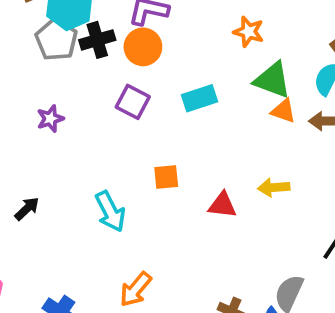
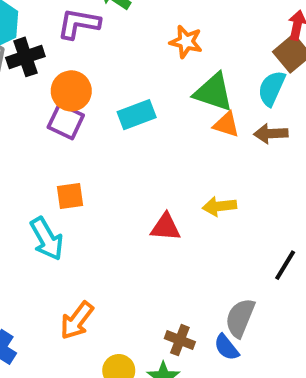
orange circle: (143, 47) -> (71, 91), moved
orange square: (166, 177) -> (70, 196), moved

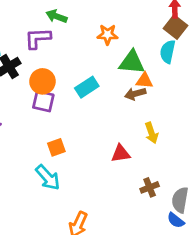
brown arrow: (271, 134) -> (135, 94), moved
yellow arrow: (219, 206) -> (151, 133), turned -90
brown cross: (180, 340) -> (150, 187), moved, turned -30

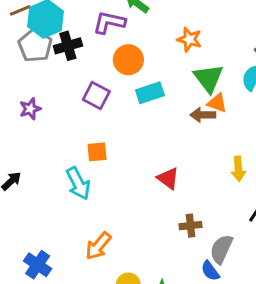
green triangle: (132, 62) -> (208, 78), turned 32
orange circle: (42, 81) -> (128, 60), moved
yellow arrow: (151, 133) -> (238, 169), moved
red triangle: (121, 154) -> (168, 178), turned 30

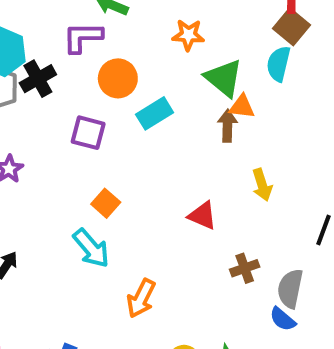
brown arrow: (203, 115) -> (227, 126), turned 105
orange square: (97, 152) -> (106, 203), turned -30
yellow arrow: (238, 169) -> (262, 185), moved
orange arrow: (98, 246) -> (141, 298), moved

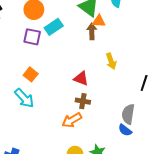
purple square: (88, 133) -> (32, 37), moved
brown cross: (245, 268) -> (83, 101), moved, turned 32
orange arrow: (141, 298) -> (72, 120), moved, turned 36

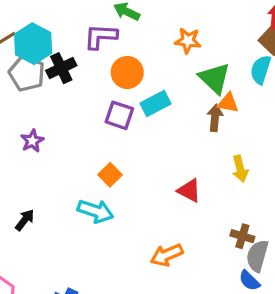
cyan arrow: (24, 98) -> (95, 211), turned -35
brown cross: (83, 101) -> (242, 236), moved

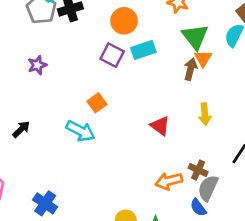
orange triangle: (228, 103) -> (203, 59), turned 42
orange arrow: (167, 255) -> (169, 181), moved

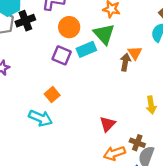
green triangle: (195, 37) -> (104, 34), moved
yellow arrow: (205, 114) -> (151, 105), moved
red triangle: (160, 126) -> (108, 124), moved, turned 42

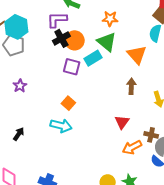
black cross: (25, 21) -> (61, 38), moved
orange triangle: (135, 53) -> (137, 55), size x1.5
brown arrow: (125, 62) -> (131, 86), moved

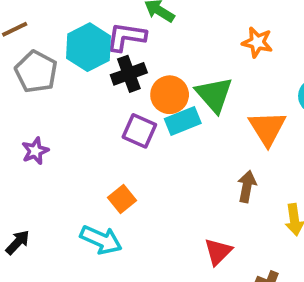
orange star: (110, 19) -> (257, 42), moved
cyan hexagon: (16, 27) -> (89, 47), moved
orange circle: (75, 40) -> (170, 95), moved

